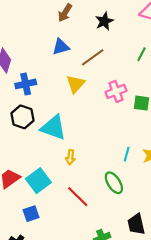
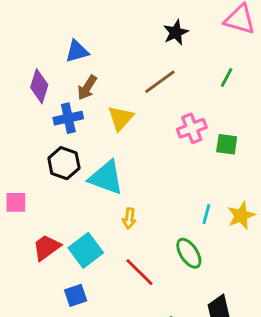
brown arrow: (65, 13) -> (87, 88), moved
blue triangle: (61, 47) -> (77, 51), moved
yellow triangle: (76, 84) -> (121, 118), moved

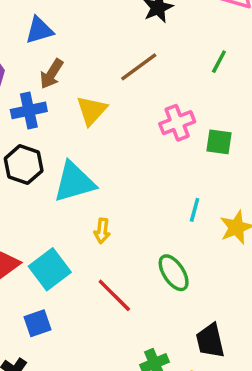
cyan triangle: (106, 178) -> (74, 182), turned -36
cyan line: (206, 214) -> (195, 210), moved

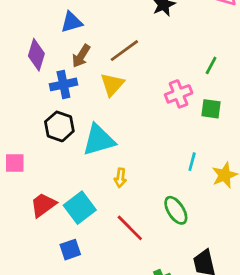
green line: (219, 62) -> (211, 65), moved
brown line: (139, 67) -> (124, 51), moved

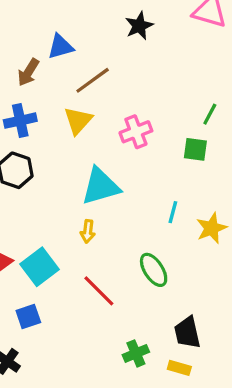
blue triangle: (72, 22) -> (60, 47), moved
brown arrow: (81, 56) -> (28, 72), moved
green line: (211, 65) -> (210, 114), moved
pink cross: (179, 94) -> (136, 132), moved
cyan triangle: (99, 140) -> (101, 186), moved

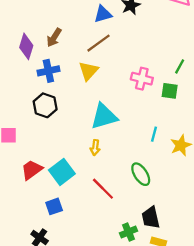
blue triangle: (60, 47) -> (103, 14), moved
pink cross: (136, 132) -> (142, 79), moved, turned 35
black trapezoid: (187, 333) -> (151, 218), moved

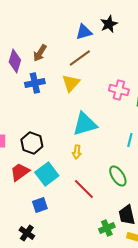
black hexagon: (45, 105) -> (32, 143), moved

